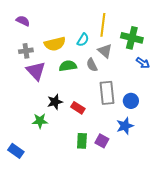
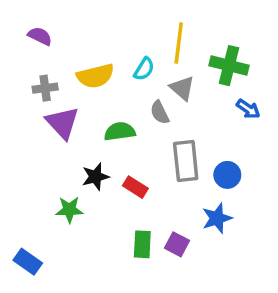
green semicircle: (68, 66) -> (120, 132), moved

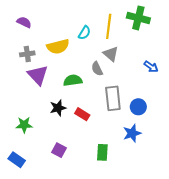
green cross: (229, 66) -> (138, 18), moved
cyan semicircle: (144, 69) -> (84, 33), moved
green star: (69, 210) -> (24, 125), moved
green rectangle: (142, 244) -> (102, 152), moved
purple square: (177, 244) -> (59, 150), moved

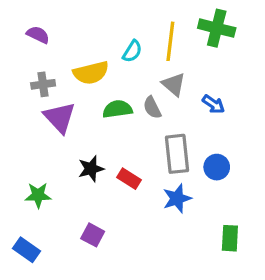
blue arrow: (151, 67) -> (213, 104), moved
green semicircle: (73, 80) -> (117, 109), moved
blue star: (132, 133) -> (177, 198), moved
green rectangle: (102, 152) -> (230, 238), moved

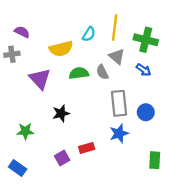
green cross: (217, 28) -> (146, 40), moved
purple semicircle: (38, 35) -> (22, 32), moved
gray cross: (43, 84) -> (12, 54), moved
red rectangle: (129, 179) -> (87, 148), moved, turned -48
purple square: (93, 235) -> (62, 158), turned 32

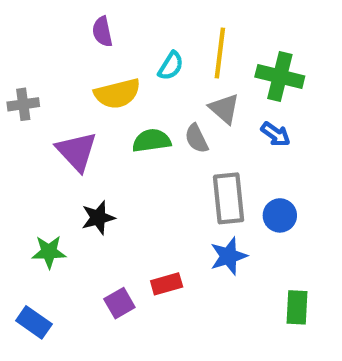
purple semicircle: (22, 32) -> (102, 32), moved, turned -128
black star: (61, 113) -> (98, 218), moved

